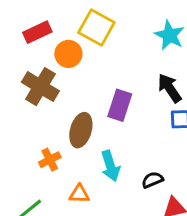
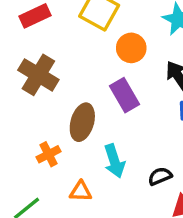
orange circle: (68, 54) -> (131, 48), moved
purple rectangle: (120, 105) -> (124, 95), turned -48

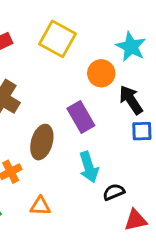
orange circle: (131, 48) -> (101, 73), moved
cyan arrow: (114, 161) -> (89, 167), moved

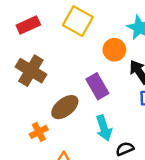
brown ellipse: (42, 142) -> (65, 107), turned 36

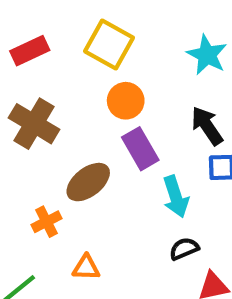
orange circle: (114, 50) -> (126, 101), moved
cyan arrow: (104, 128) -> (176, 197), moved

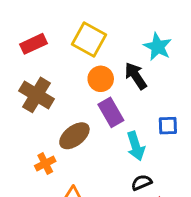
black arrow: (207, 126) -> (136, 76), moved

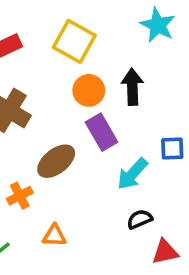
cyan star: (158, 47) -> (158, 25), moved
black arrow: (136, 76) -> (132, 87), turned 32
cyan arrow: (136, 146) -> (132, 174), turned 60

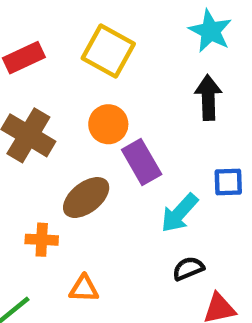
black arrow: (132, 87) -> (208, 98), moved
orange circle: (89, 90) -> (108, 124), moved
orange cross: (20, 196) -> (42, 240), turned 30

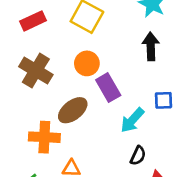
orange cross: (42, 240) -> (44, 137), size x1.5
black semicircle: (188, 269) -> (138, 156), turned 138

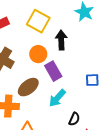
black arrow: (151, 46) -> (61, 40), moved
cyan arrow: (132, 120) -> (57, 98), moved

